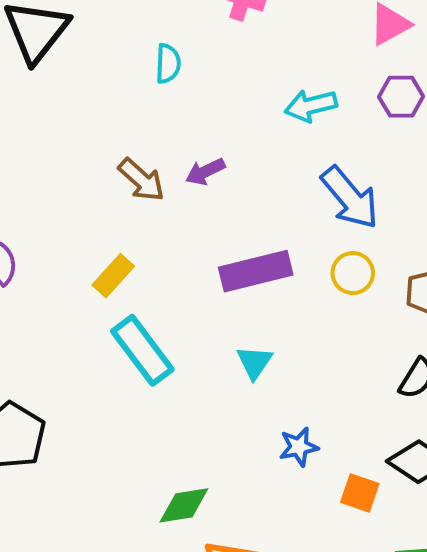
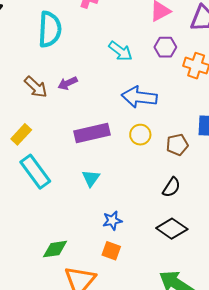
cyan semicircle: (168, 64) -> (50, 29), size x1.8
cyan arrow: (311, 106) -> (120, 51), turned -130
blue arrow: (350, 198) -> (139, 97), turned 136
orange square: (360, 493) -> (111, 251), moved

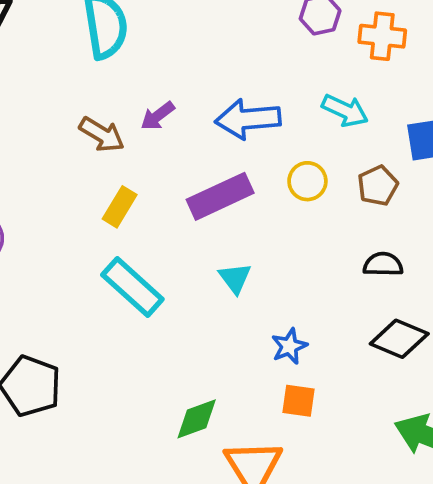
cyan arrow: (120, 51) -> (345, 110), moved
blue arrow: (139, 97) -> (248, 119), moved
yellow rectangle: (21, 134) -> (120, 207), moved
black semicircle: (171, 187) -> (383, 264), turned -110

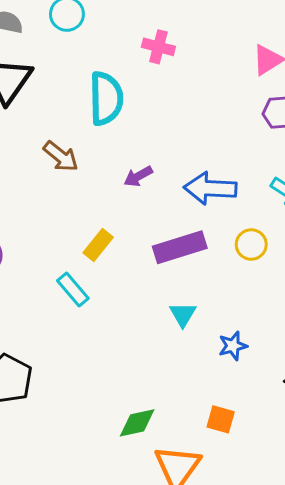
brown arrow: (102, 134) -> (61, 156), moved
cyan rectangle: (132, 287) -> (73, 289), moved, size x0.7
blue star: (289, 346) -> (233, 346), moved

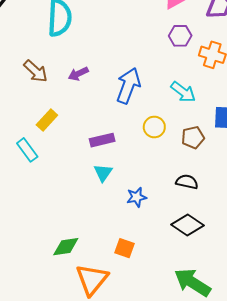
brown arrow: (61, 156) -> (36, 71), moved
blue arrow: (210, 188) -> (128, 86), turned 104
purple rectangle: (180, 247) -> (102, 140), moved, size x0.7

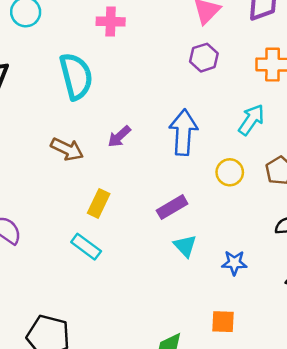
purple hexagon: (180, 36) -> (204, 58), moved
cyan arrow: (183, 92) -> (251, 120), turned -75
blue star: (137, 197) -> (234, 263), turned 30
orange square: (124, 248) -> (223, 322), moved

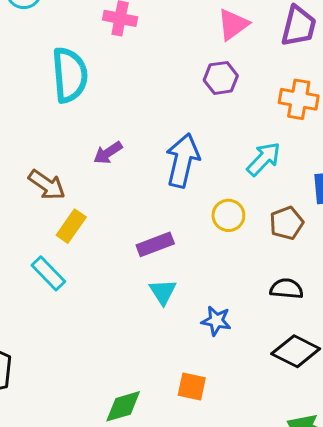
brown arrow: (67, 149) -> (47, 185), moved

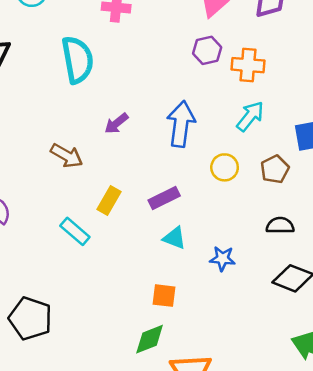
orange cross: (299, 99) -> (248, 65), moved
yellow rectangle: (71, 226) -> (109, 201), moved
cyan triangle: (163, 292) -> (174, 238), turned -30
orange square: (192, 386) -> (164, 296), moved

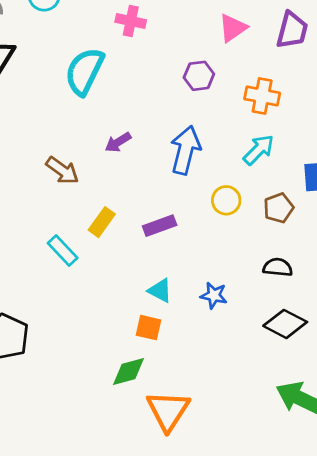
purple hexagon: (207, 50) -> (199, 76), moved
cyan semicircle: (78, 60) -> (84, 71), turned -150
cyan triangle: (174, 238) -> (160, 290), moved

